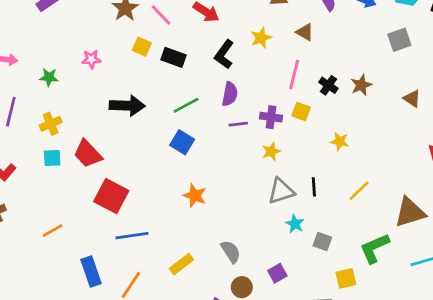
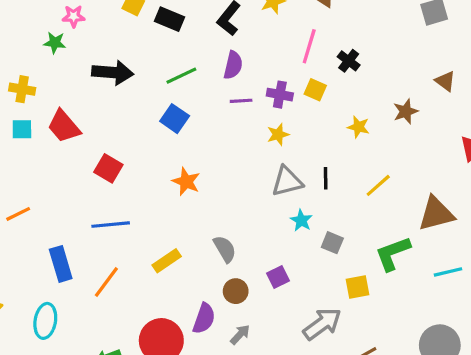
green star: (49, 77) -> (55, 43), moved
brown star: (361, 85) -> (406, 111), moved
yellow cross: (51, 124) -> (22, 89), turned 30
red square: (111, 196) -> (108, 168), moved, size x0.7

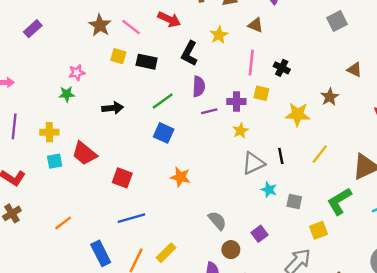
black arrow: (113, 73) -> (113, 108), size x0.7
yellow star: (358, 127) -> (298, 114), size x1.5
yellow rectangle: (167, 261) -> (166, 253), moved

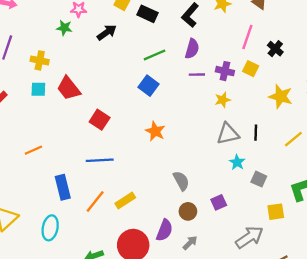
black arrow: (113, 108) -> (107, 32), moved, turned -42

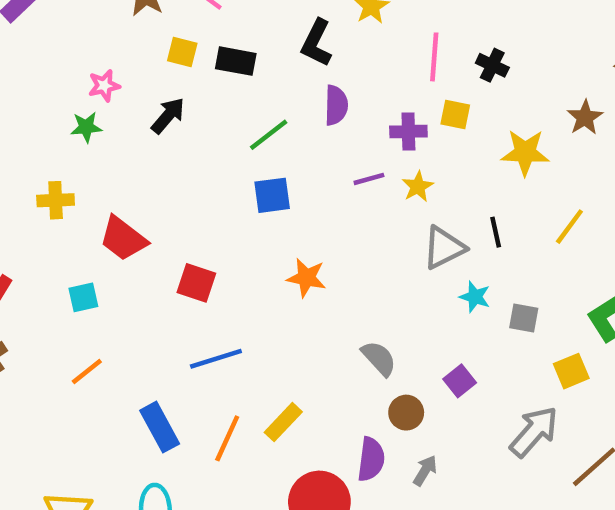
purple line: (197, 75) -> (369, 179), moved
blue square: (149, 86) -> (272, 195), turned -30
cyan square: (38, 89) -> (83, 297), moved

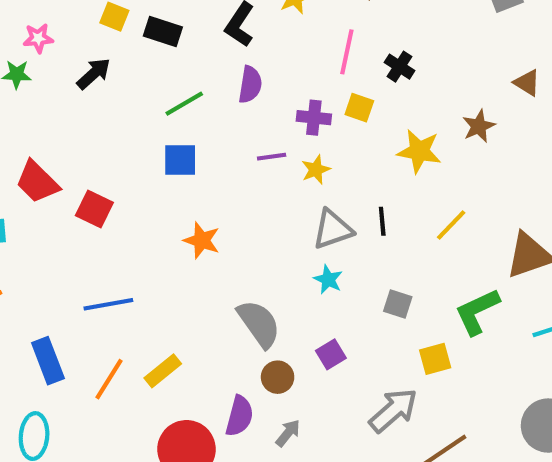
red square: (196, 283) -> (94, 209), moved
cyan star: (475, 297) -> (328, 280), moved
gray semicircle: (379, 358) -> (259, 324), size x1.4

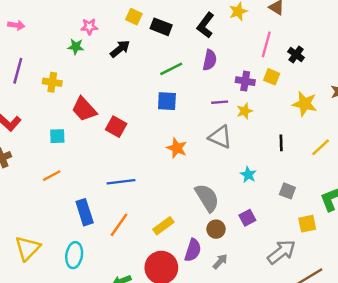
gray triangle: (333, 229) -> (220, 137), moved, turned 40
yellow rectangle: (163, 371) -> (163, 226), moved

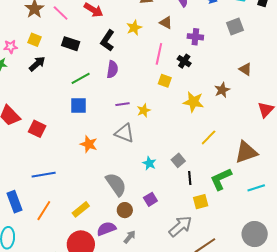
yellow square: (134, 17) -> (34, 40), moved
purple cross: (245, 81) -> (195, 37), moved
black line: (281, 143) -> (190, 178), moved
gray square: (287, 191) -> (178, 160), moved, turned 32
purple semicircle: (193, 250) -> (106, 229), turned -126

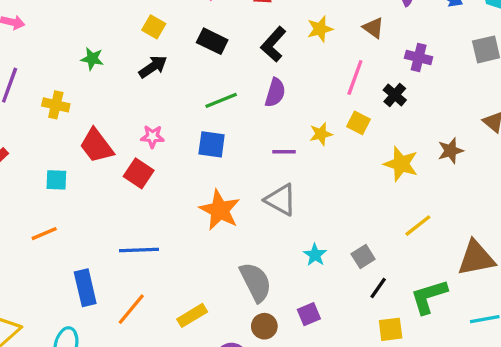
pink star: (11, 47) -> (152, 137), moved
yellow star: (144, 110) -> (321, 134), moved
orange star: (89, 144) -> (220, 210), size x1.4
black line: (190, 178) -> (378, 288), turned 32

